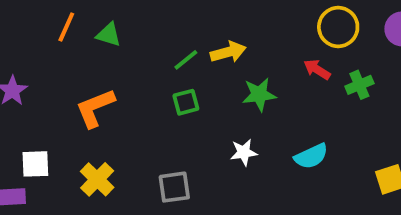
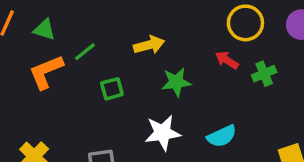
green line: (186, 60) -> (85, 52), moved
orange L-shape: (95, 108) -> (46, 72), moved
white star: (244, 152) -> (163, 133), size x1.5

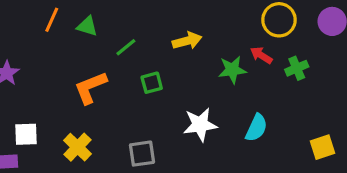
orange L-shape: (46, 72) -> (90, 87), moved
green star: (176, 82) -> (232, 70), moved
cyan semicircle: (222, 136) -> (256, 128), turned -40

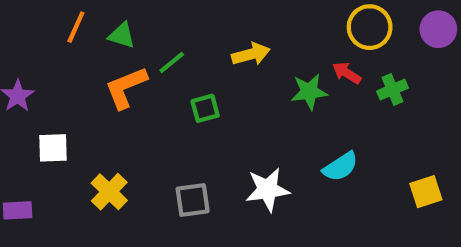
orange L-shape: (90, 87) -> (126, 88), moved
white star: (200, 125) -> (268, 190), moved
cyan semicircle: (256, 128) -> (340, 167), turned 32
white square: (26, 134) -> (53, 148), moved

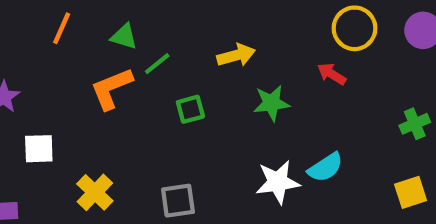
green triangle: (122, 35) -> (124, 37), moved
green cross: (393, 90) -> (415, 124), moved
green star: (309, 92) -> (271, 103), moved
white star: (268, 190) -> (278, 182), moved

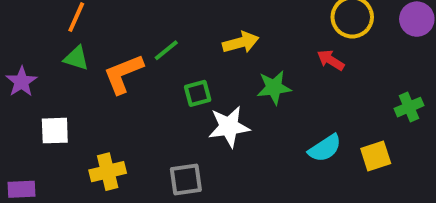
green triangle: (124, 37) -> (76, 58), moved
white star: (278, 182) -> (229, 127), moved
yellow cross: (95, 192) -> (108, 172), turned 32
yellow square: (411, 192) -> (376, 156), moved

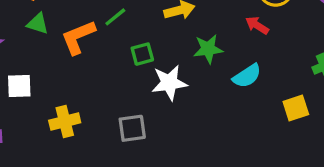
cyan semicircle: (325, 148) -> (247, 76), moved

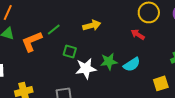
green star: (208, 49) -> (109, 61), moved
green square: (142, 54) -> (70, 51), turned 32

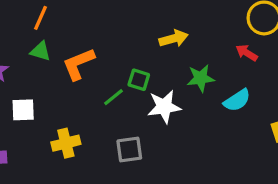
green line: (54, 29) -> (113, 97), moved
green star: (109, 61) -> (201, 78), moved

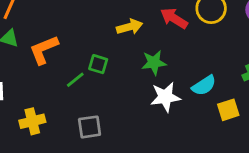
red arrow: (247, 53) -> (174, 18), moved, size x1.4
cyan semicircle: (237, 100) -> (204, 86), moved
white star: (164, 107) -> (165, 97), moved

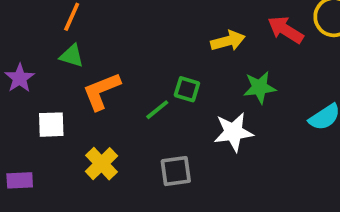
orange L-shape: (44, 50) -> (101, 91), moved
white star: (165, 97) -> (233, 132), moved
yellow cross: (32, 121) -> (101, 164), turned -30

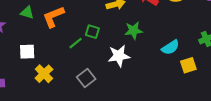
orange L-shape: (101, 91) -> (53, 17), moved
white square: (51, 125) -> (27, 52), moved
gray square: (176, 171) -> (86, 78), turned -30

